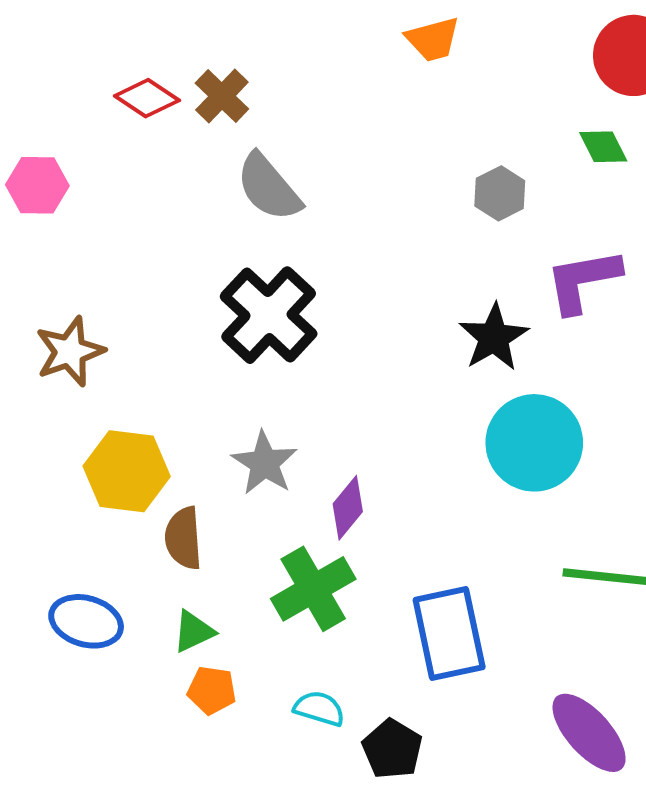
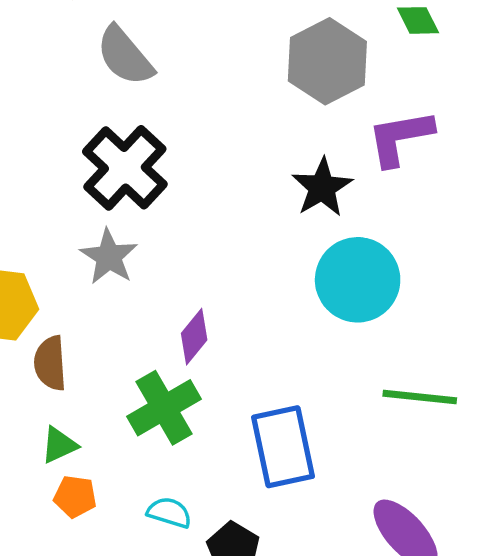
gray hexagon: (500, 193) -> (327, 61), size x1.8
gray star: (265, 463) -> (109, 257), moved

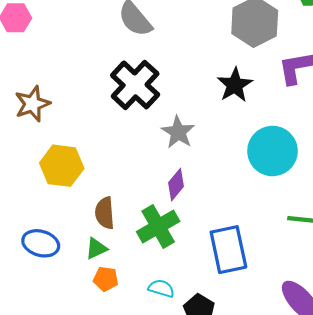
black star: (322, 187) -> (235, 85), moved
gray star: (109, 257) -> (178, 132), moved
brown semicircle: (50, 363) -> (105, 213), moved

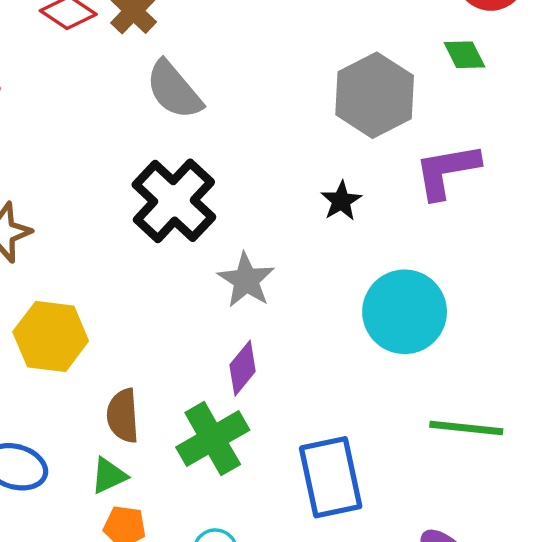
black star: (235, 85) -> (341, 201), size x0.7

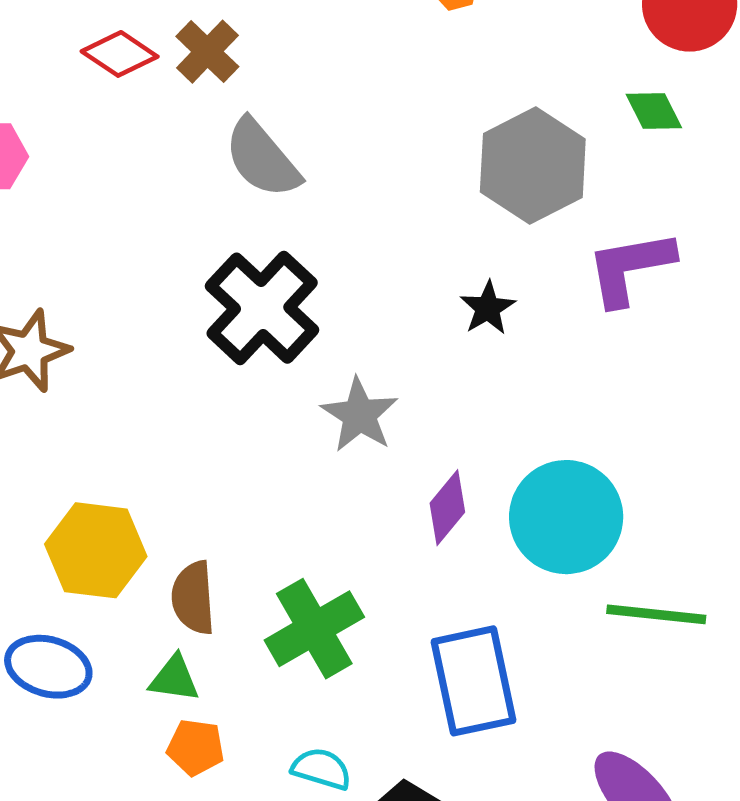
cyan circle: (405, 312) -> (566, 517), moved
yellow hexagon: (51, 336) -> (96, 550), moved
purple diamond: (243, 368) -> (447, 508), moved
green triangle: (109, 476) -> (174, 679), turned 33

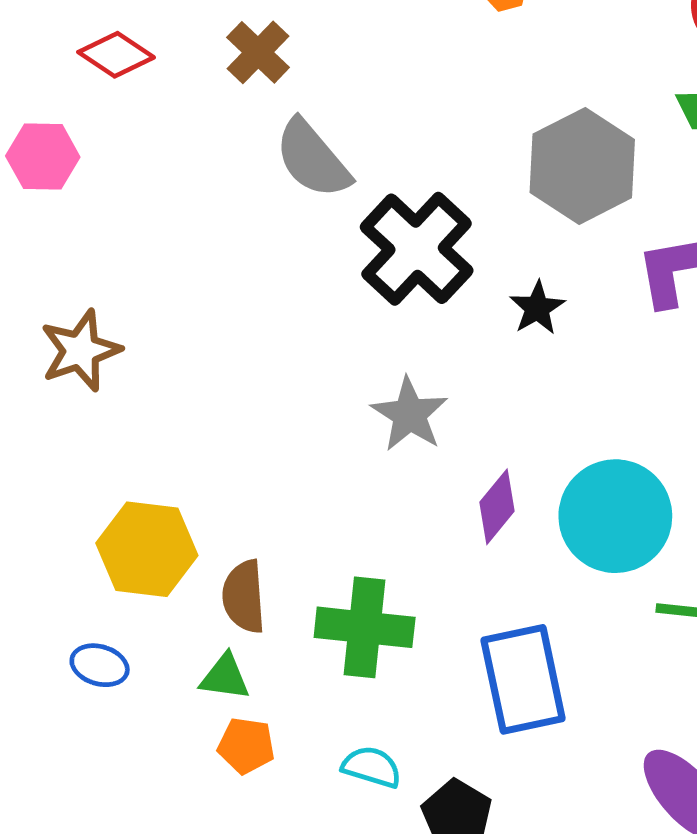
red diamond: (120, 54) -> (116, 55), moved
black cross: (262, 308) -> (417, 249), moved
green cross: (314, 629) -> (365, 627), turned 36
blue ellipse: (48, 667) -> (100, 665), size x0.7

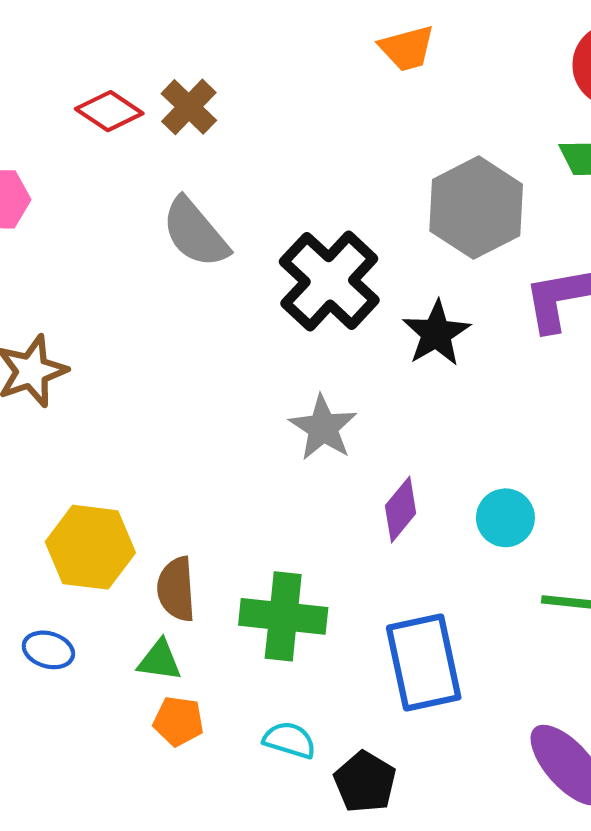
red diamond: (116, 55) -> (109, 111), moved
gray semicircle: (312, 159) -> (195, 233), moved
black star: (537, 308) -> (436, 333), size x1.4
cyan circle: (615, 516) -> (505, 518), size x0.6

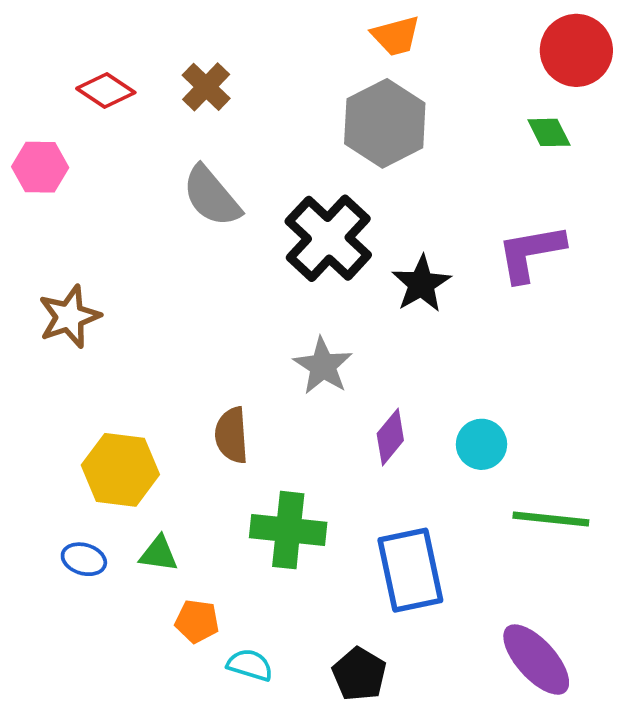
red diamond: (109, 111) -> (106, 90), moved
gray hexagon: (476, 208) -> (385, 123), moved
brown semicircle: (176, 589) -> (232, 435), moved
green triangle: (160, 660) -> (159, 554), moved
cyan semicircle: (290, 740) -> (250, 665), moved

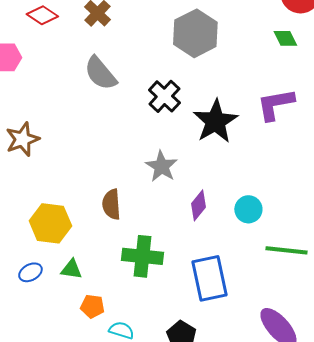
black cross: (328, 238) -> (164, 96), size x0.7
black star: (421, 284) -> (215, 121), size x1.4
blue ellipse: (84, 559) -> (30, 272), turned -45

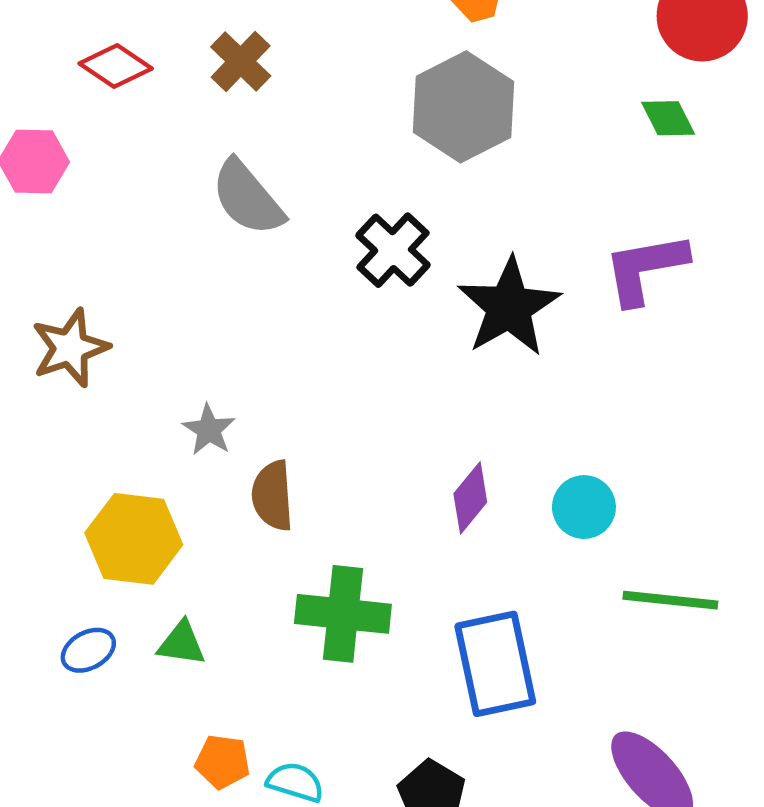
gray star: (161, 166) -> (209, 430), moved, size x0.7
orange pentagon: (92, 306) -> (222, 762), moved

